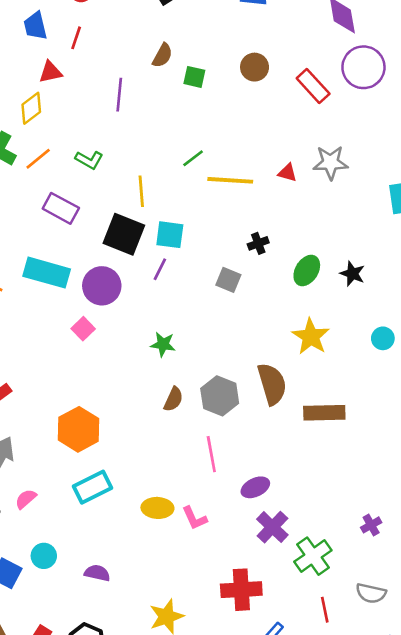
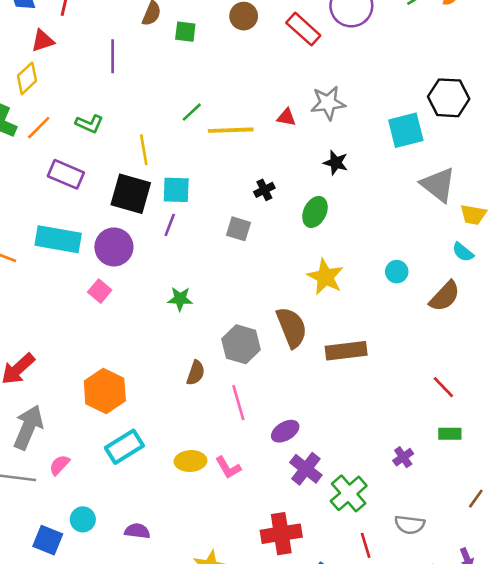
black star: (352, 274) -> (336, 163), moved
brown semicircle: (173, 399) -> (196, 373), moved

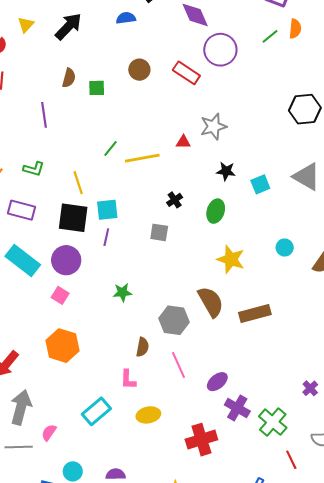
cyan square: (406, 130) -> (260, 184), moved, size x0.7
cyan rectangle: (58, 239) -> (23, 260), turned 36
orange hexagon: (105, 391) -> (62, 346), moved
pink L-shape: (228, 467) -> (128, 379), moved, turned 40
red cross: (281, 534) -> (201, 440), moved

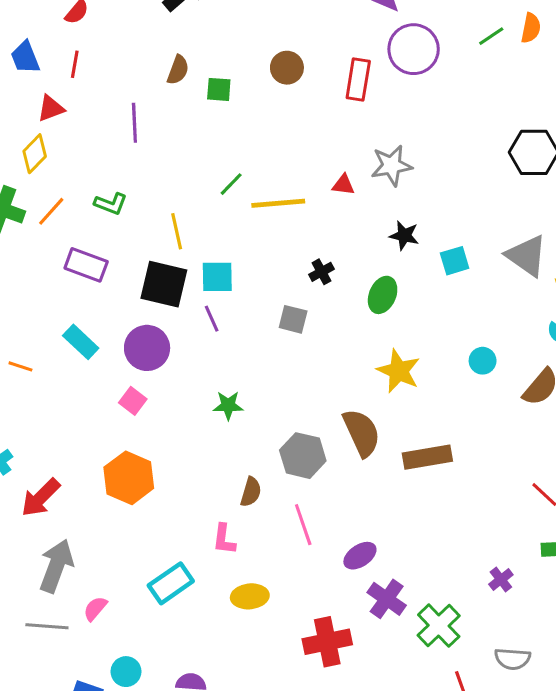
red rectangle: (186, 73) -> (358, 80), turned 60
purple line: (106, 237) -> (212, 319), turned -42
cyan rectangle: (23, 260) -> (81, 342), size x0.7

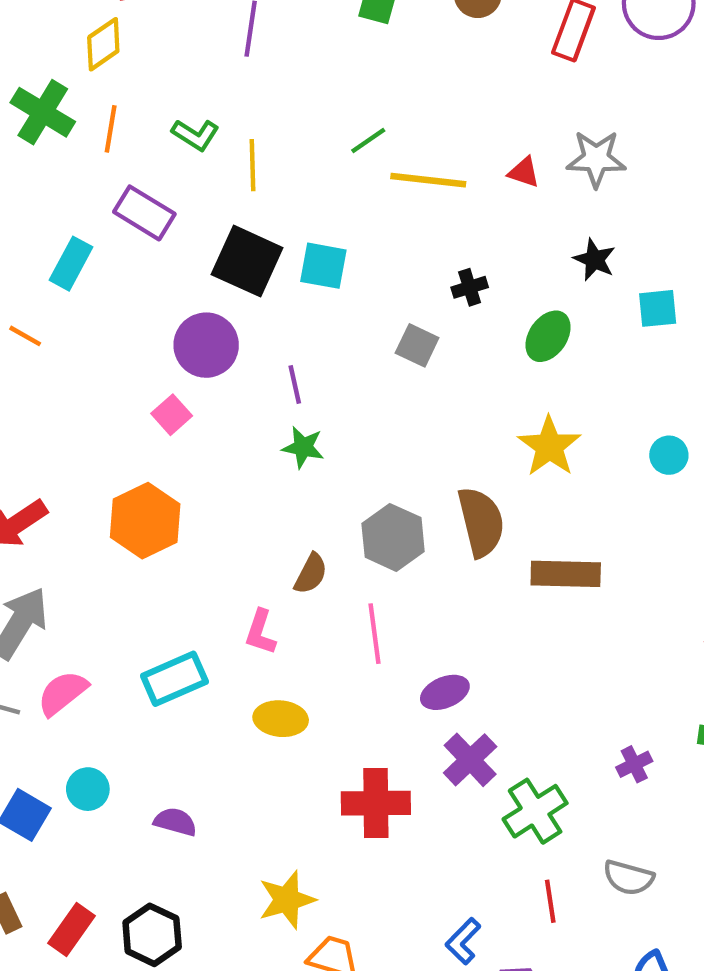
orange line: (51, 211) -> (111, 129), turned -44
yellow line: (177, 231) -> (252, 165), moved
purple line: (212, 319) -> (295, 385), moved
cyan rectangle: (81, 342) -> (71, 264), moved, turned 64
pink semicircle: (95, 609) -> (62, 693), size x1.4

